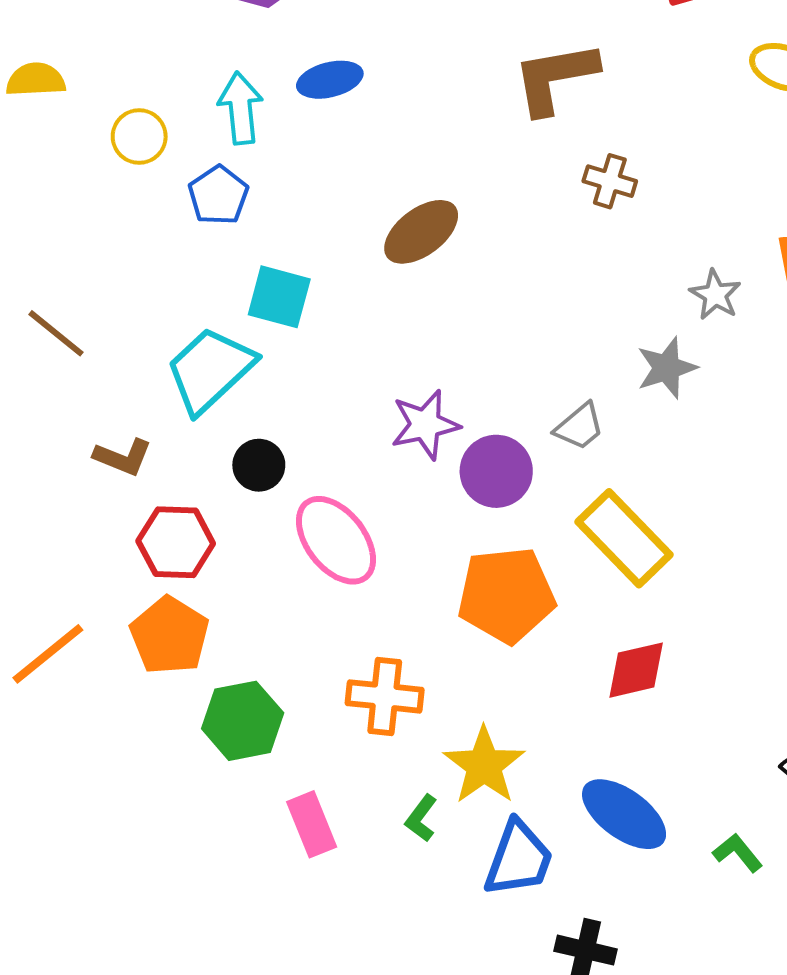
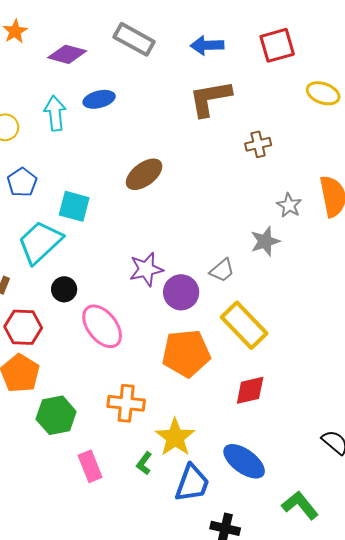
brown cross: (610, 181) -> (258, 144), moved, turned -30
blue pentagon: (218, 195) -> (22, 182), moved
green L-shape: (738, 853) -> (300, 505), moved, size x1.5

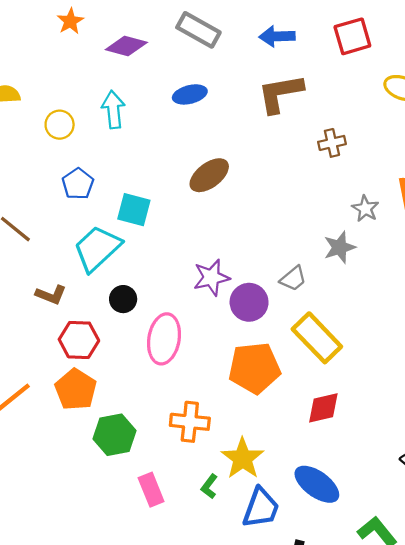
blue ellipse: (99, 99) -> (190, 94), moved
pink ellipse: (102, 326) -> (164, 339), turned 48

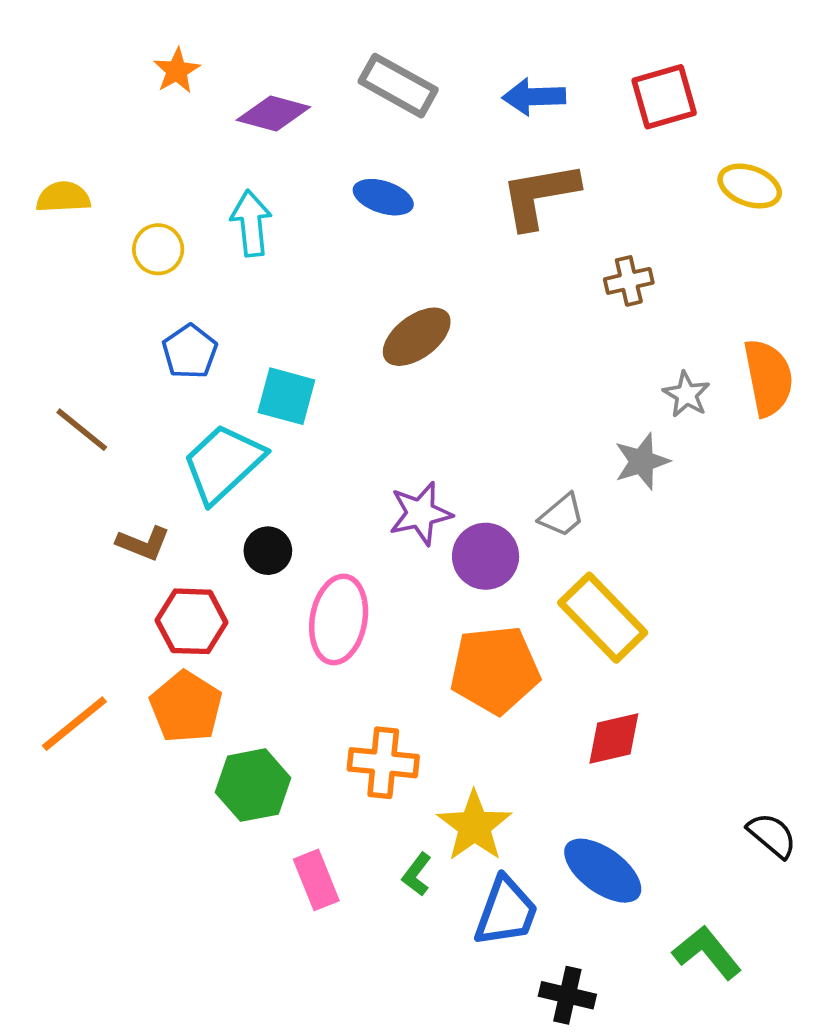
blue ellipse: (190, 94) -> (383, 197), turned 32

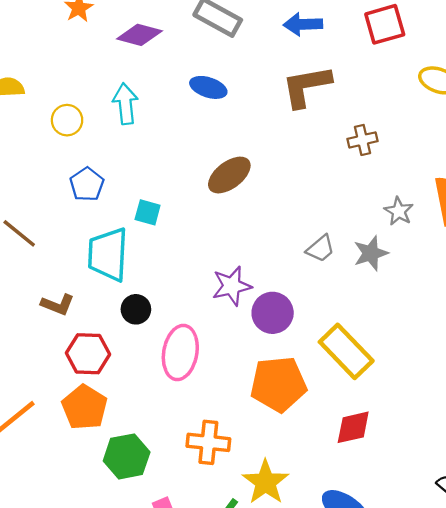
cyan square: (286, 396) -> (148, 212), size x0.7
cyan trapezoid: (223, 463) -> (108, 254), turned -44
gray trapezoid: (562, 515) -> (320, 249), moved

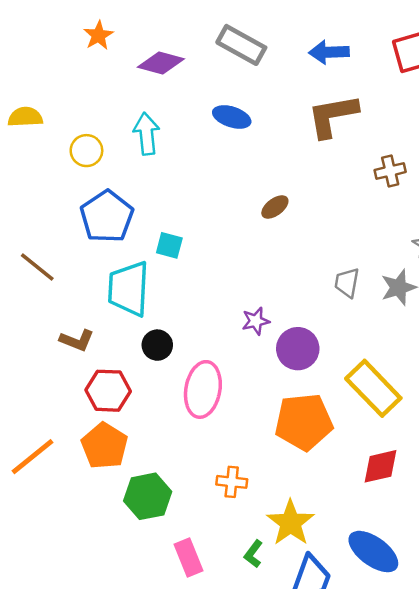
brown ellipse: (229, 175) -> (275, 207), moved, size x0.6
blue pentagon: (87, 184) -> (107, 217), size x1.5
gray trapezoid: (320, 249) -> (347, 283), turned 140
purple star: (232, 286) -> (256, 321), size x0.7
orange cross: (208, 442) -> (232, 482), size x0.7

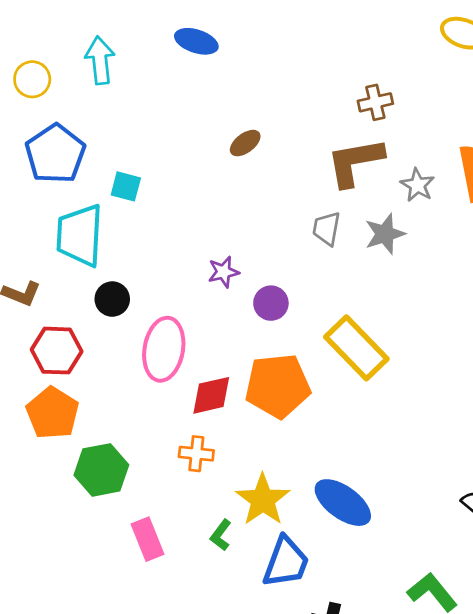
brown L-shape: (333, 116) -> (355, 162), moved
purple circle: (298, 349) -> (271, 303), size x0.7
red diamond: (381, 466) -> (211, 395), moved
blue ellipse: (373, 552) -> (343, 503), moved

